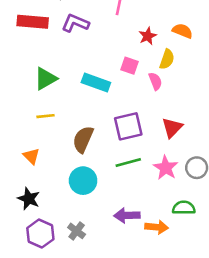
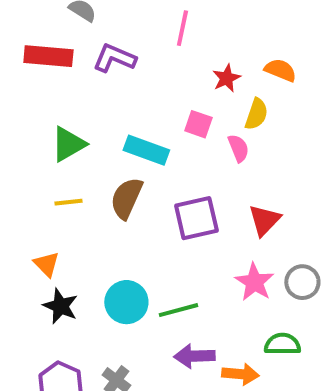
brown semicircle: (83, 139) -> (126, 198), moved
green line: (128, 163) -> (178, 310), moved
black star: (29, 199) -> (60, 306), moved

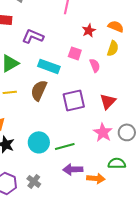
purple L-shape: (114, 58) -> (33, 36), moved
yellow semicircle: (256, 114) -> (113, 48), moved

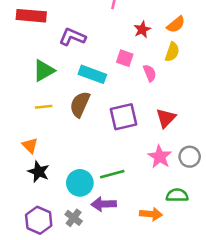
orange semicircle: (116, 26) -> (176, 24), turned 119
cyan circle: (39, 142) -> (80, 183), moved
purple arrow: (73, 169) -> (104, 204), moved

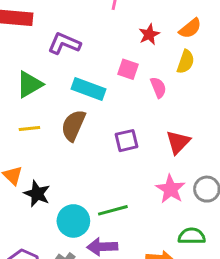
purple square: (123, 117) -> (126, 141), size x0.7
black star: (39, 172) -> (37, 194), moved

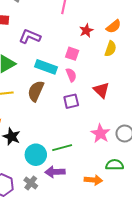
pink semicircle: (158, 87) -> (71, 75), moved
red triangle: (178, 142) -> (101, 90), moved, turned -30

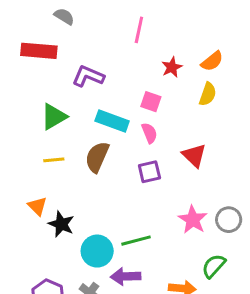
green semicircle: (115, 165) -> (214, 266), turned -48

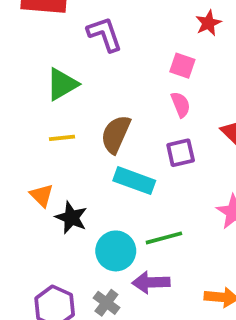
purple L-shape: (88, 76) -> (105, 34), turned 48
cyan rectangle: (112, 121) -> (134, 181), moved

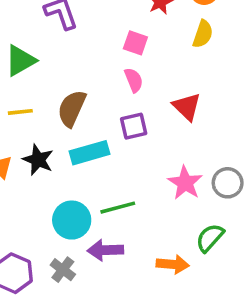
cyan rectangle: (134, 181) -> (89, 153), turned -36
black star: (71, 218) -> (38, 160), moved

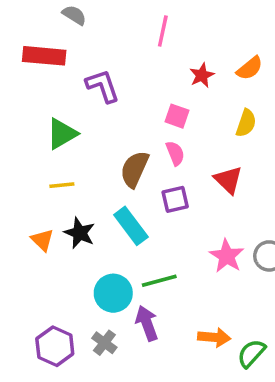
yellow semicircle: (203, 34) -> (246, 123), moved
brown semicircle: (72, 108) -> (134, 169), moved
cyan rectangle: (89, 153) -> (131, 226), turned 69
green semicircle: (210, 238) -> (251, 353), moved
purple arrow: (105, 250) -> (147, 323), turned 72

